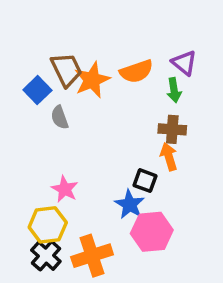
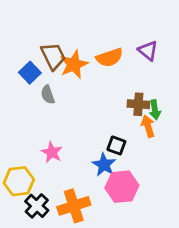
green arrow: (174, 90) -> (155, 110), moved
orange arrow: (169, 157) -> (148, 126), moved
yellow hexagon: (48, 225) -> (19, 181), moved

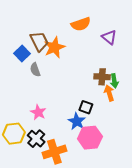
orange semicircle: (110, 58) -> (81, 24), moved
black cross: (37, 206) -> (36, 139), moved

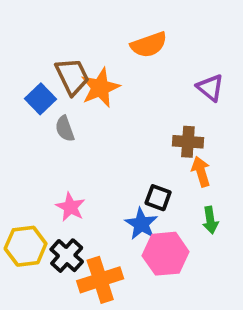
purple triangle: (109, 37) -> (210, 88), moved
green arrow: (114, 81) -> (210, 220), moved

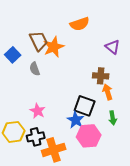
blue square: (41, 99) -> (13, 55), moved
black square: (158, 198) -> (85, 106), size x1.5
black cross: (67, 256) -> (36, 137), turned 36

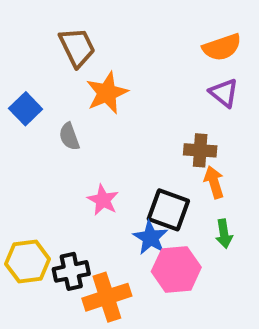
orange semicircle: (80, 24) -> (222, 47), moved
brown trapezoid: (39, 41) -> (77, 47), moved
pink star: (38, 111) -> (103, 200), moved

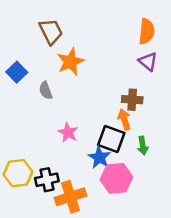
orange semicircle: (222, 47) -> (147, 31), turned -65
orange arrow: (214, 182) -> (124, 119), moved
green arrow: (224, 234) -> (143, 146), moved

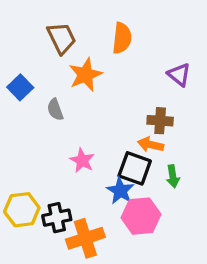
orange semicircle: (147, 31) -> (122, 38), moved
orange arrow: (124, 119) -> (151, 145), turned -60

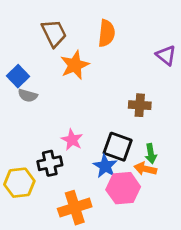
purple triangle: (179, 75) -> (166, 55), moved
gray semicircle: (55, 110) -> (28, 95), moved, turned -54
orange arrow: (151, 145) -> (145, 169), moved
black cross: (57, 218) -> (50, 163), moved

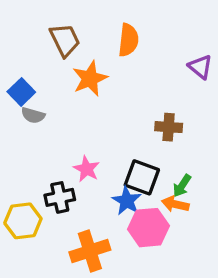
green arrow: (151, 154) -> (182, 186), turned 42

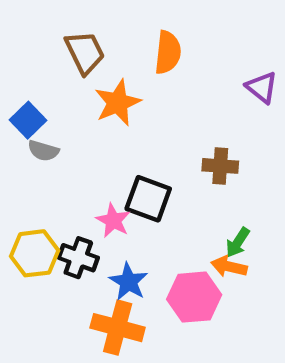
black square: (142, 177) -> (148, 199), moved
black cross: (60, 197) -> (78, 258), turned 32
blue star: (127, 201) -> (129, 282), moved
yellow hexagon: (23, 221) -> (35, 253), moved
orange cross: (90, 251) -> (118, 328), turned 33

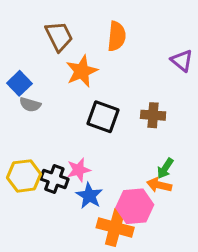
black square: (148, 199) -> (103, 117), moved
pink star: (113, 221) -> (79, 170), moved, turned 30
orange cross: (118, 328) -> (115, 228), moved

